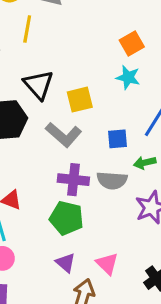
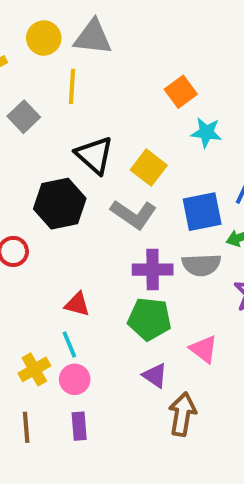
orange square: (132, 44) -> (181, 92), moved
yellow square: (80, 100) -> (149, 168), turned -32
blue square: (117, 139) -> (202, 212), size x1.5
pink triangle: (107, 264) -> (204, 349), moved

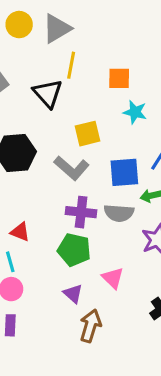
gray triangle: (93, 37) -> (57, 28), turned -44
yellow line: (72, 86) -> (71, 65), moved
orange square: (181, 92) -> (119, 78), turned 30
black triangle: (94, 155) -> (48, 93), moved
yellow square: (149, 168) -> (88, 134), turned 32

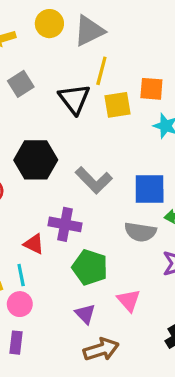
yellow square: (88, 134) -> (117, 105), moved
purple cross: (81, 212) -> (65, 224), moved
brown arrow: (90, 326) -> (101, 349), turned 52

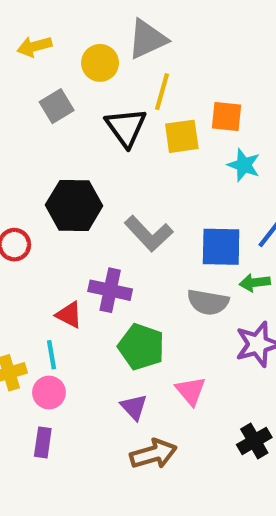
yellow circle: (49, 24) -> (100, 63), moved

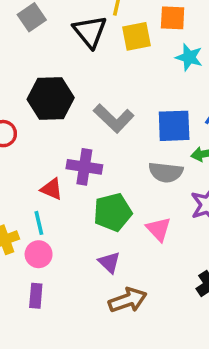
green pentagon: (141, 347) -> (113, 212), turned -30
pink triangle: (191, 391) -> (158, 229), moved

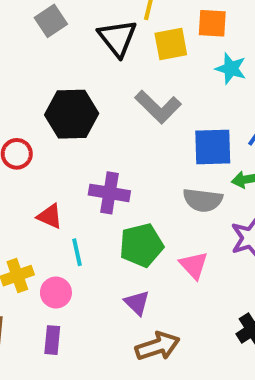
gray L-shape: (114, 118) -> (158, 107), moved
red triangle: (52, 189) -> (50, 216), moved
cyan line: (39, 223) -> (77, 252), moved

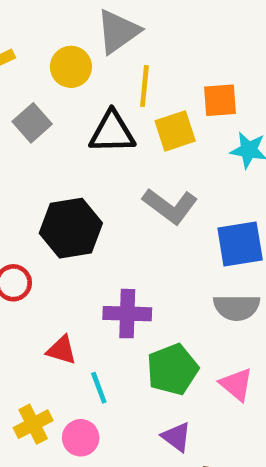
black triangle: (117, 38) -> (112, 132), turned -45

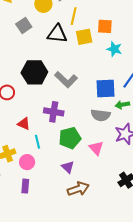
gray L-shape: (170, 206) -> (66, 80), moved

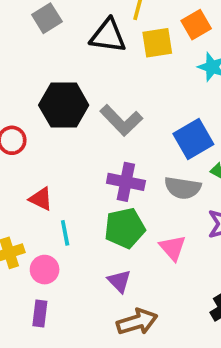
orange square: (105, 26) -> (196, 25), turned -35
blue square: (105, 89) -> (193, 139), turned -30
purple cross: (54, 112) -> (126, 182), moved

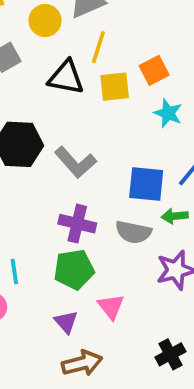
blue square: (193, 139) -> (146, 184), turned 33
pink triangle: (173, 248) -> (111, 306), moved

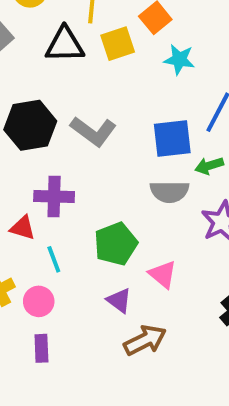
purple cross: (77, 224) -> (54, 196), moved

